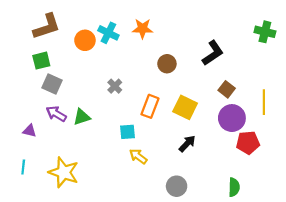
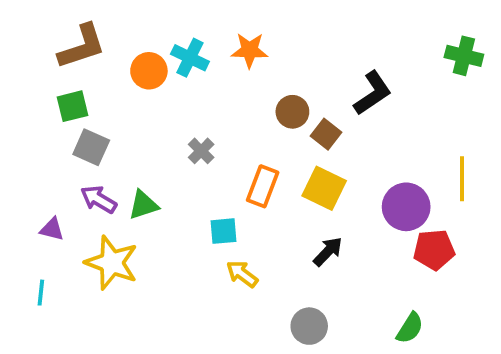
brown square: (227, 89) -> (326, 134), moved
yellow star: (64, 172) -> (112, 263), moved
green semicircle: (234, 187) -> (410, 328), turned 30

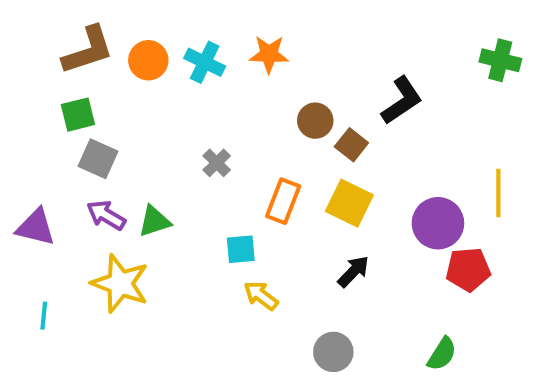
orange circle: (149, 71) -> (148, 60), moved
purple triangle: (52, 229) -> (36, 227), moved, size x1.5

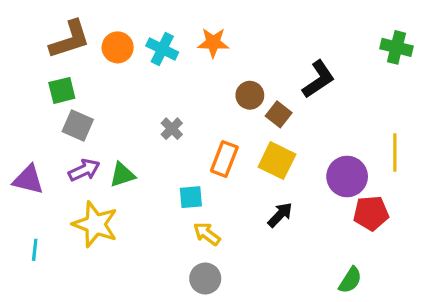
purple arrow: (106, 215) -> (84, 170), turned 124
gray circle: (333, 352) -> (205, 278), moved

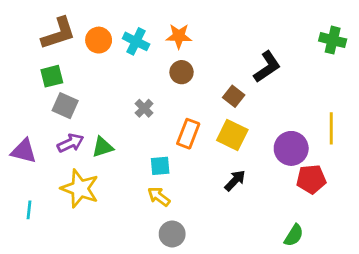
brown circle: (250, 95) -> (182, 72), moved
yellow arrow: (207, 234) -> (159, 197), moved

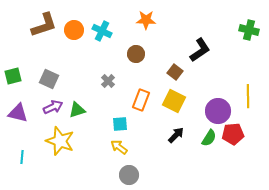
orange star: (179, 36) -> (146, 20), moved
green square: (52, 76) -> (13, 76), moved
green semicircle: (294, 235) -> (209, 138), moved

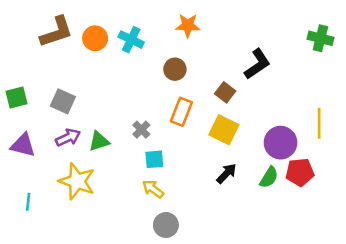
gray cross: (108, 81) -> (141, 130), moved
orange rectangle: (141, 100) -> (181, 112), moved

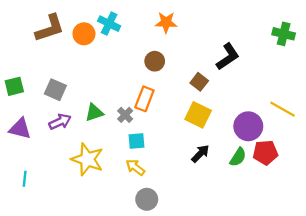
cyan cross: (131, 40) -> (109, 24), moved
orange rectangle: (181, 112) -> (144, 99), moved
yellow line: (319, 123) -> (283, 109), turned -60
green triangle: (99, 141) -> (94, 113), moved
yellow star: (77, 181) -> (87, 159), moved

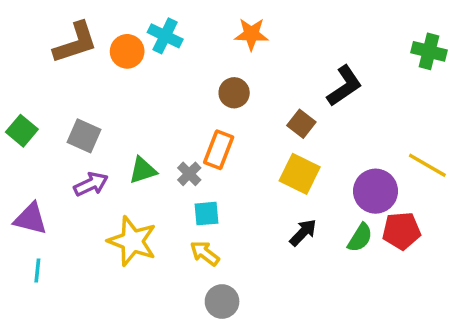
green square: (14, 86) -> (22, 131), turned -36
purple triangle: (20, 129) -> (31, 219), moved

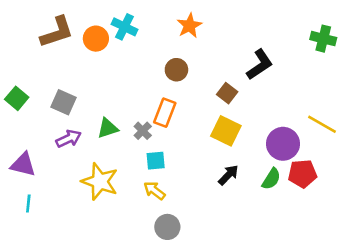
orange star: (251, 34) -> (189, 26), turned -30

